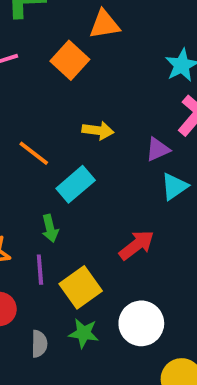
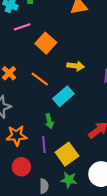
orange square: (70, 60) -> (46, 43), moved

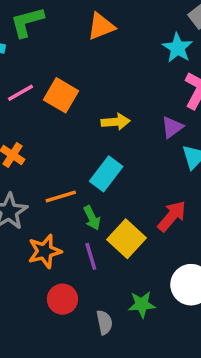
pink line: (22, 27) -> (20, 93), moved
orange line: (40, 79) -> (61, 196), moved, turned -42
yellow square: (67, 154) -> (126, 239), moved

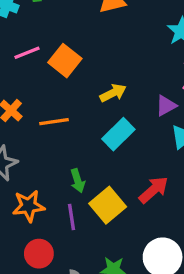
yellow arrow: (116, 122) -> (113, 93), turned -30
cyan rectangle: (106, 174) -> (118, 134), moved
orange line: (61, 196) -> (54, 122), moved

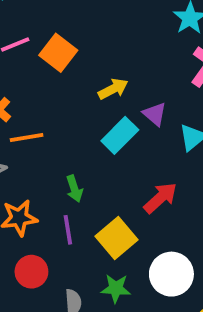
purple triangle: (166, 106) -> (155, 114), moved, turned -50
orange line: (54, 122) -> (27, 137), moved
yellow square: (108, 205) -> (117, 238), moved

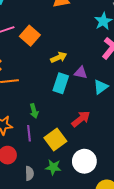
purple triangle: (155, 114) -> (81, 73), turned -32
cyan rectangle: (120, 135) -> (61, 83), turned -30

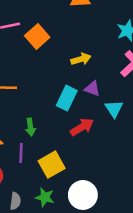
yellow arrow: (59, 57) -> (81, 59), moved
cyan triangle: (101, 87) -> (114, 109), turned -35
red arrow: (81, 119) -> (82, 127), moved

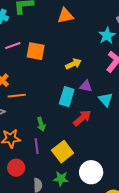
orange square: (37, 36) -> (36, 51), turned -30

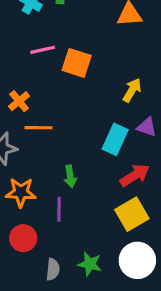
yellow arrow: (73, 64) -> (132, 90), turned -42
yellow square: (63, 152) -> (132, 214), moved

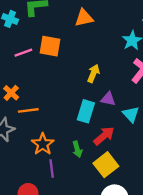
orange square: (77, 63) -> (50, 46), moved
green arrow: (70, 176) -> (77, 149), moved
orange star: (21, 192) -> (43, 144), moved, turned -30

